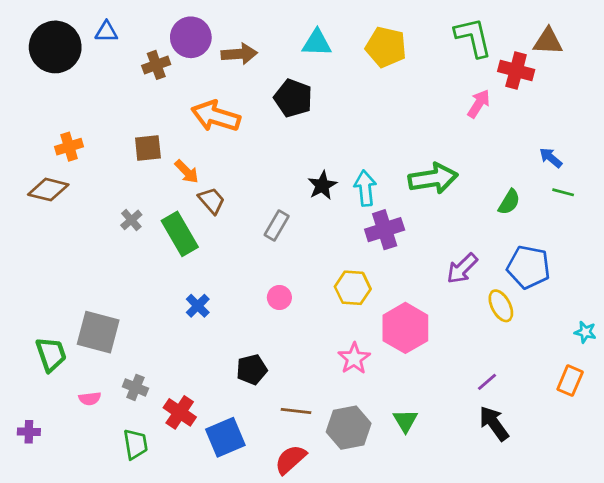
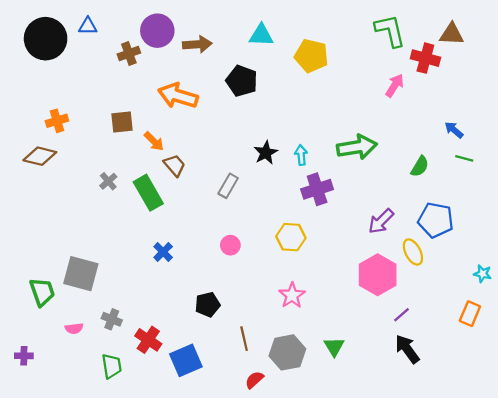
yellow pentagon: (386, 47) -> (311, 56), moved
cyan arrow: (365, 188) -> (301, 155), size x0.7
pink hexagon: (405, 328) -> (378, 275), moved
brown line: (296, 411) -> (244, 339), turned 70
red semicircle: (290, 459) -> (254, 380), moved, size x0.7

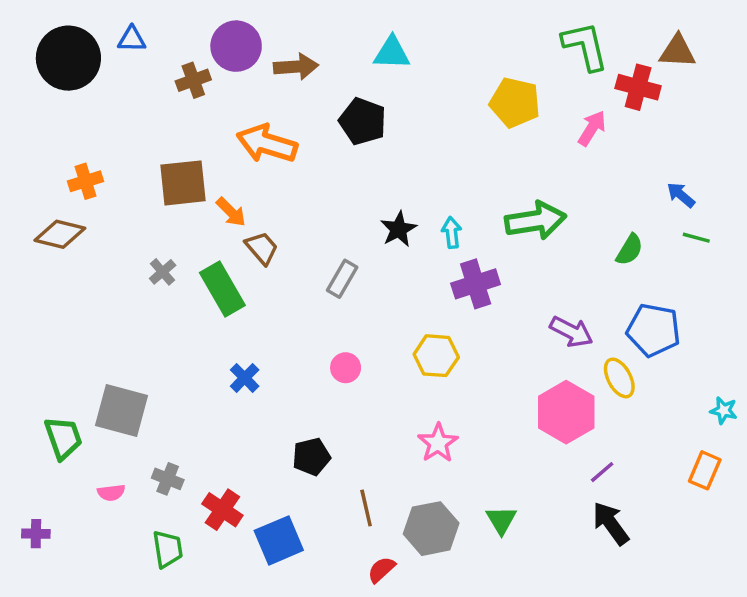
yellow pentagon: (311, 56) -> (515, 103), moved
brown square: (122, 122) -> (183, 183), size x1.4
purple arrow: (381, 221) -> (571, 332), turned -108

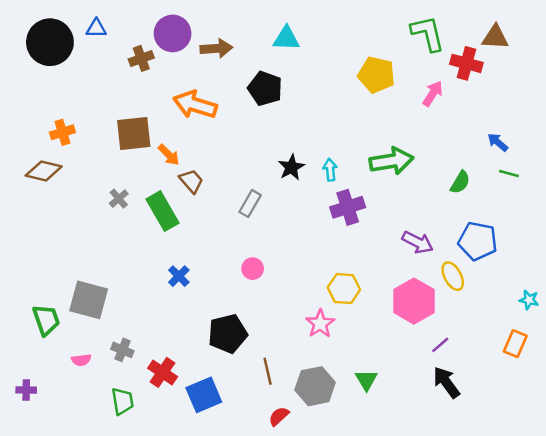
yellow hexagon: (436, 356) -> (344, 289), moved
black pentagon: (311, 457) -> (228, 334), size x1.4

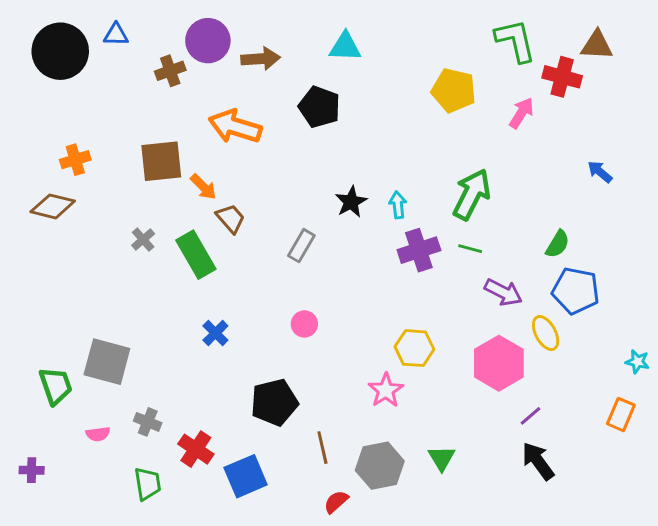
green arrow: (391, 161) -> (472, 194), turned -54
green line: (509, 174) -> (470, 249), moved
green semicircle: (460, 182) -> (558, 244), moved

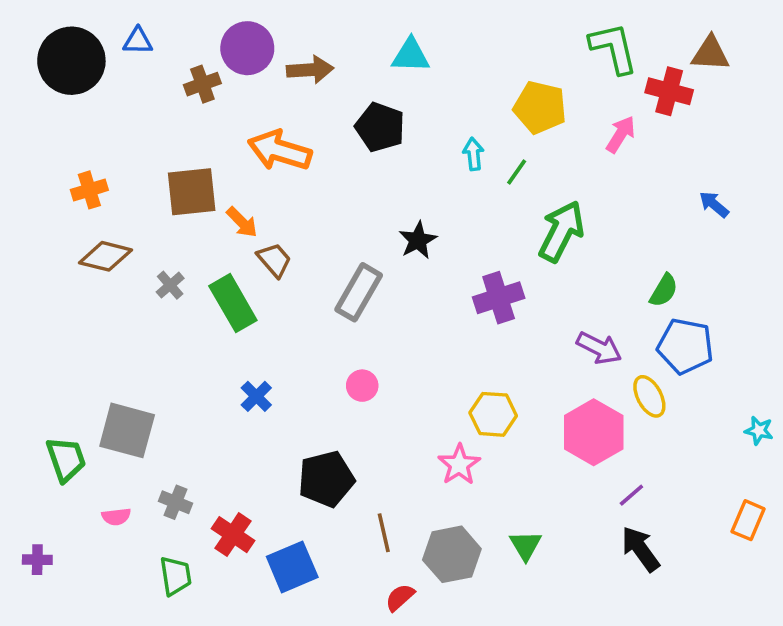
cyan arrow: (398, 205) -> (473, 154), moved
brown diamond: (53, 206) -> (106, 256), moved
gray rectangle: (301, 246) -> (359, 292), size x1.4
green line: (470, 249) -> (517, 172), moved, turned -70
orange rectangle: (621, 414) -> (748, 520), moved

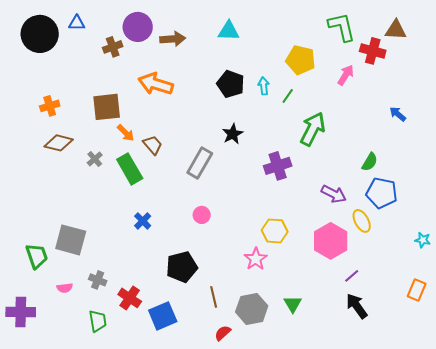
black pentagon: (380, 127) -> (231, 84), moved
orange arrow: (242, 222) -> (126, 133), moved
purple cross: (37, 560) -> (21, 312), size x1.8

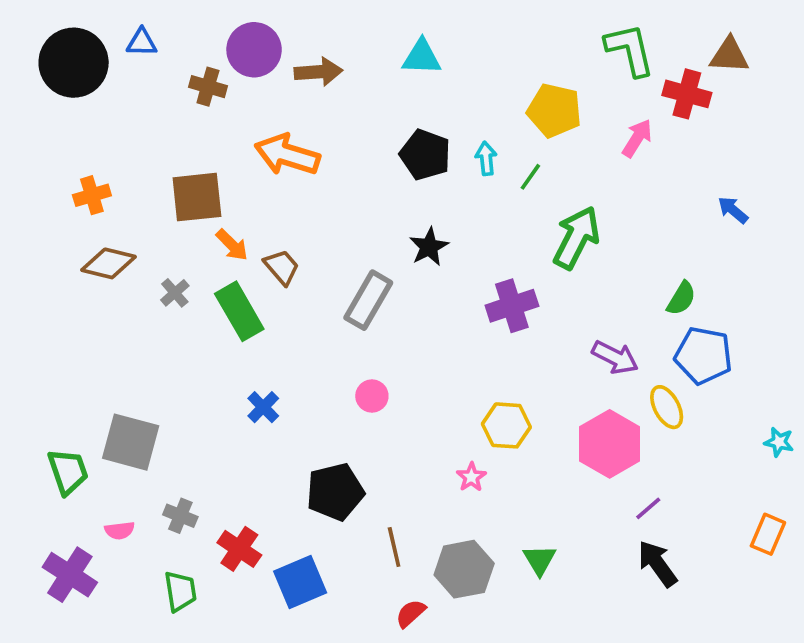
brown cross: (113, 47) -> (208, 87), turned 36
pink star: (256, 259) -> (471, 477), size x0.7
purple cross: (21, 312) -> (70, 575), moved, turned 32

